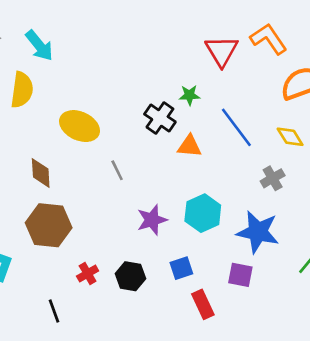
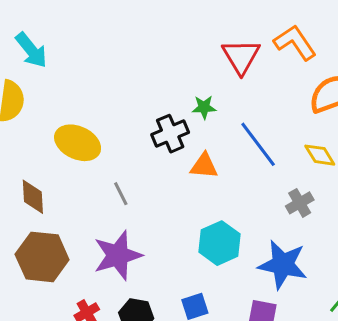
black cross: (160, 118) -> (170, 134), turned 32
purple star: (152, 220) -> (118, 255), moved, size x1.4

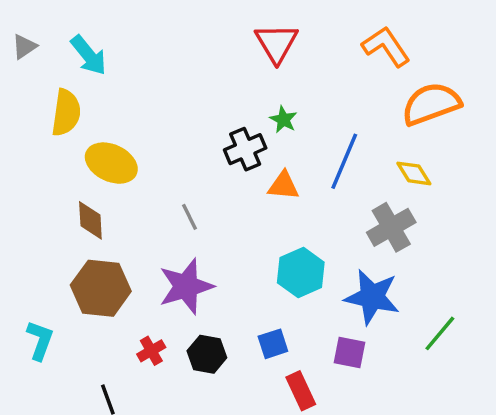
red triangle: (241, 56) -> (276, 43), moved
green star: (204, 107) -> (283, 120), turned 30
yellow ellipse: (78, 143) -> (111, 163), moved
blue line: (258, 144) -> (344, 161), turned 60
gray cross: (300, 203) -> (391, 227), size x1.5

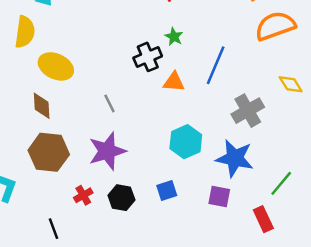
yellow diamond: (414, 173) -> (291, 84), moved
red rectangle: (301, 391) -> (263, 219), moved

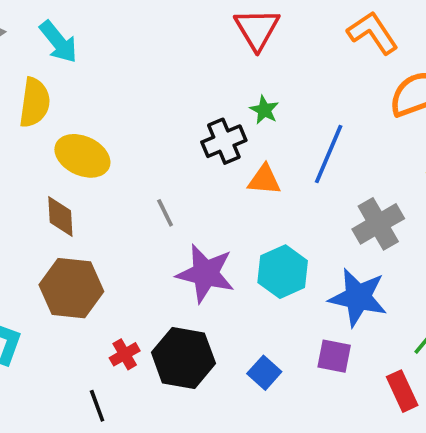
purple star: (107, 151) -> (206, 273), moved, turned 30
blue square: (167, 190) -> (264, 373), moved, turned -30
black hexagon: (121, 198) -> (183, 358), size x1.5
black line: (53, 229) -> (97, 406), moved

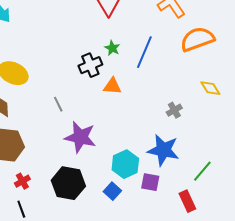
blue line: (329, 154) -> (144, 52), moved
gray cross: (378, 224) -> (174, 110), size x0.6
cyan hexagon: (283, 272) -> (125, 164), moved
red cross: (125, 354) -> (22, 181), moved

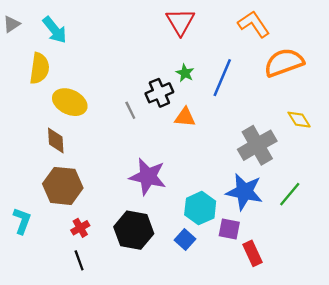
gray line: (58, 104) -> (130, 110), moved
gray cross: (174, 110) -> (257, 145), size x2.0
green line: (202, 171) -> (290, 194), moved
red rectangle: (187, 201) -> (253, 253), moved

